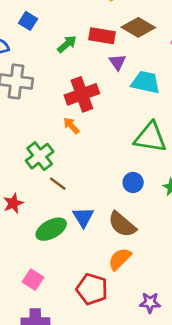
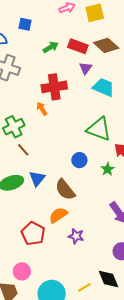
blue square: (28, 21) -> (25, 24), turned -32
purple star: (150, 303) -> (76, 236), moved

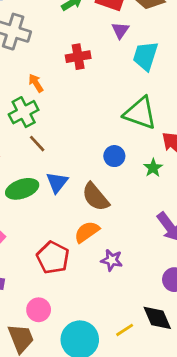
red cross: (54, 87) -> (78, 57), size x0.7
cyan trapezoid: (104, 87) -> (145, 56), turned -95
orange arrow: (42, 109) -> (36, 83), moved

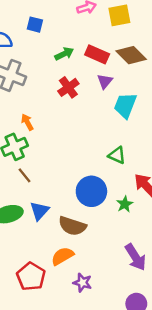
red cross: (78, 57) -> (68, 87), moved, turned -30
green triangle: (140, 113) -> (117, 155), size x0.6
blue circle: (114, 156) -> (91, 191), size x1.6
brown semicircle: (96, 197) -> (72, 226), turned -36

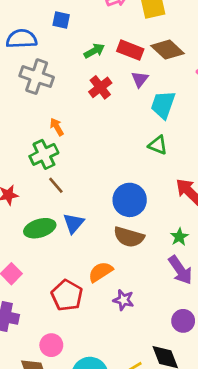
green triangle: (117, 155) -> (158, 145), moved
green star: (125, 204) -> (179, 237), moved
brown semicircle: (72, 226) -> (129, 237), moved

